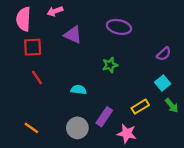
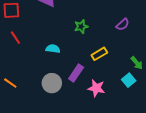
purple semicircle: (164, 54) -> (123, 24), moved
cyan square: (163, 83) -> (129, 80), moved
yellow rectangle: (140, 107) -> (99, 54), moved

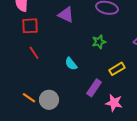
cyan semicircle: (53, 49) -> (71, 64), turned -136
gray circle: (52, 83) -> (49, 100), moved

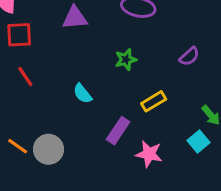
purple triangle: (66, 15) -> (75, 18), turned -30

